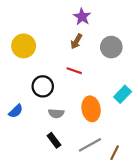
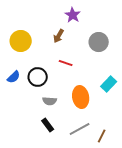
brown arrow: (76, 41) -> (59, 36), moved
blue semicircle: (16, 111) -> (14, 77), moved

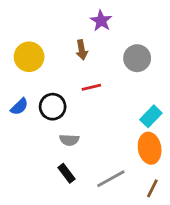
brown arrow: (59, 36) -> (82, 50), turned -40
red line: (66, 63) -> (91, 87), turned -32
orange ellipse: (81, 97) -> (150, 148), moved
brown line: (102, 136) -> (152, 188), moved

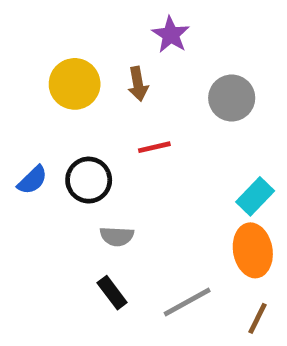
yellow circle: (29, 57) -> (75, 84), moved

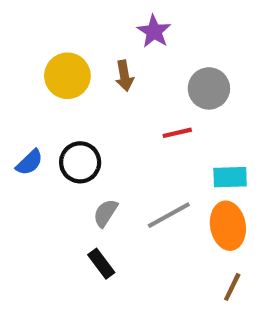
red line: (154, 147) -> (177, 133), moved
cyan rectangle: (255, 196) -> (230, 177), turned 44
gray semicircle: (117, 236) -> (105, 213), turned 120
gray line: (187, 302) -> (169, 215), moved

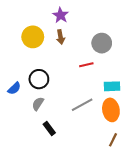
purple star: (154, 31) -> (61, 15), moved
blue semicircle: (29, 162) -> (14, 88), moved
gray semicircle: (105, 213) -> (38, 104), moved

